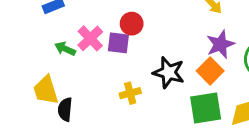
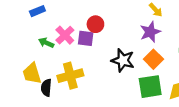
purple star: (220, 44) -> (150, 32), moved
yellow cross: (130, 93) -> (70, 76), moved, size x1.6

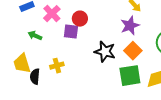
pink cross: (65, 35) -> (52, 14), moved
yellow cross: (70, 76) -> (57, 66), size x0.6

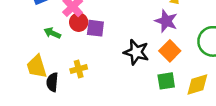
red circle: (80, 19) -> (79, 22), moved
purple star: (130, 26) -> (166, 21), turned -30
green square: (130, 76) -> (166, 81), size x0.7

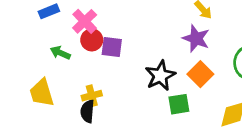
black star: (136, 52) -> (160, 76), turned 30
green square: (166, 81) -> (179, 104), moved
black semicircle: (52, 82) -> (87, 111), moved

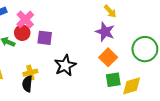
red circle: (92, 40) -> (22, 33), moved
black star: (160, 76) -> (65, 65), moved
green square: (179, 104) -> (113, 80), moved

